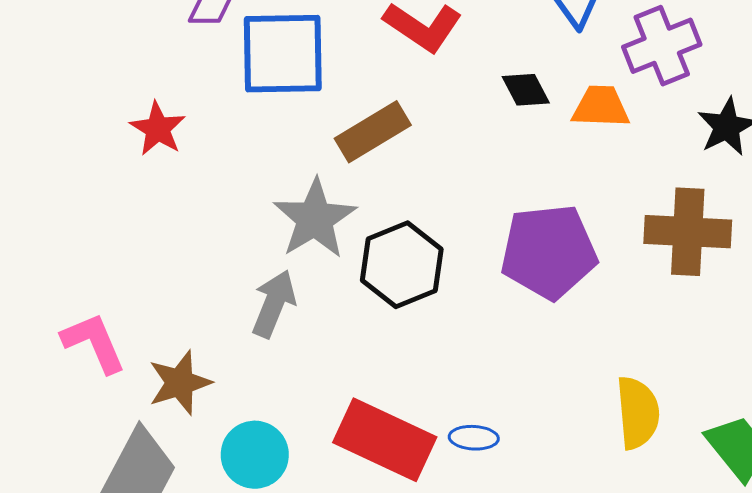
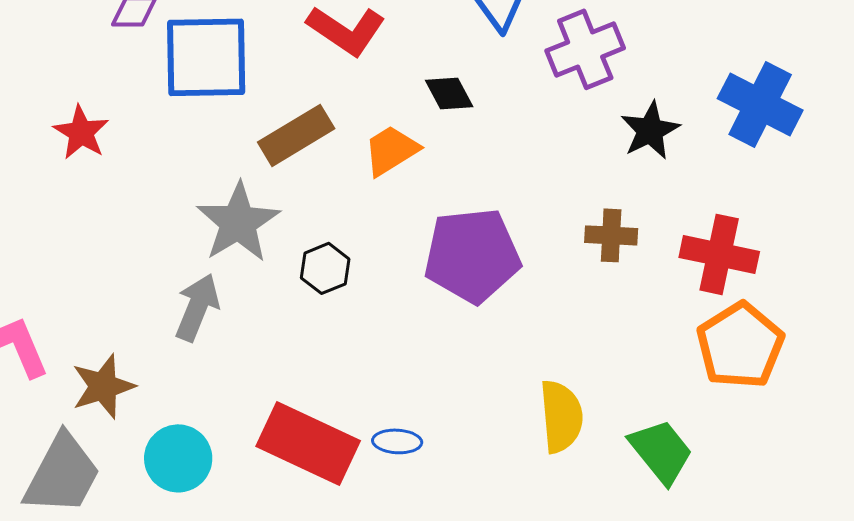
orange trapezoid: (601, 107) -> (391, 150), moved, turned -34
brown cross: (688, 232) -> (611, 235), size x0.6
black hexagon: (402, 265) -> (325, 268), size x0.6

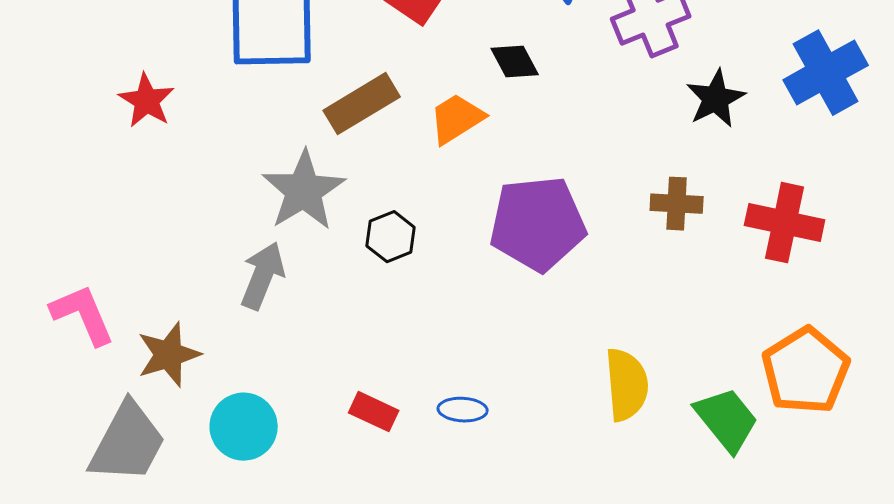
blue cross: (760, 104) -> (826, 73), turned 34
orange pentagon: (740, 345) -> (806, 371), moved
red rectangle: (308, 443) -> (374, 412), size x0.5

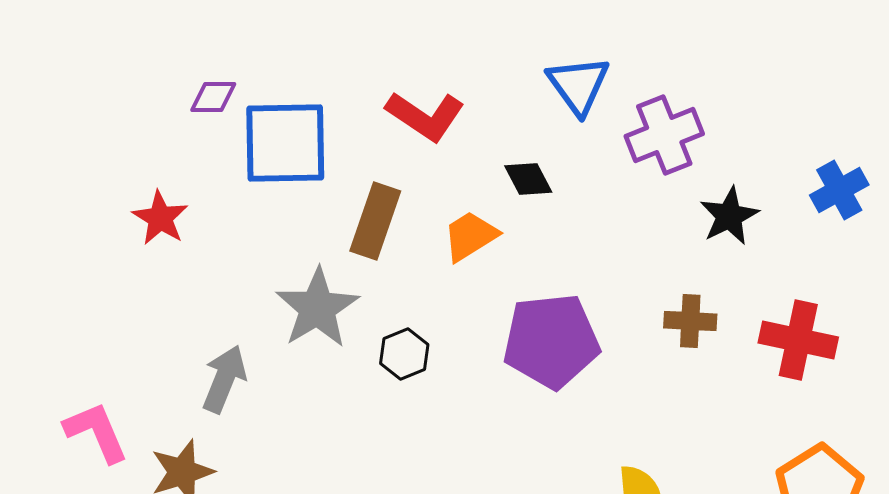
blue cross: (826, 73) -> (839, 190), size x0.7
brown rectangle: (362, 104) -> (375, 221), turned -40
gray arrow: (263, 276) -> (224, 379), moved

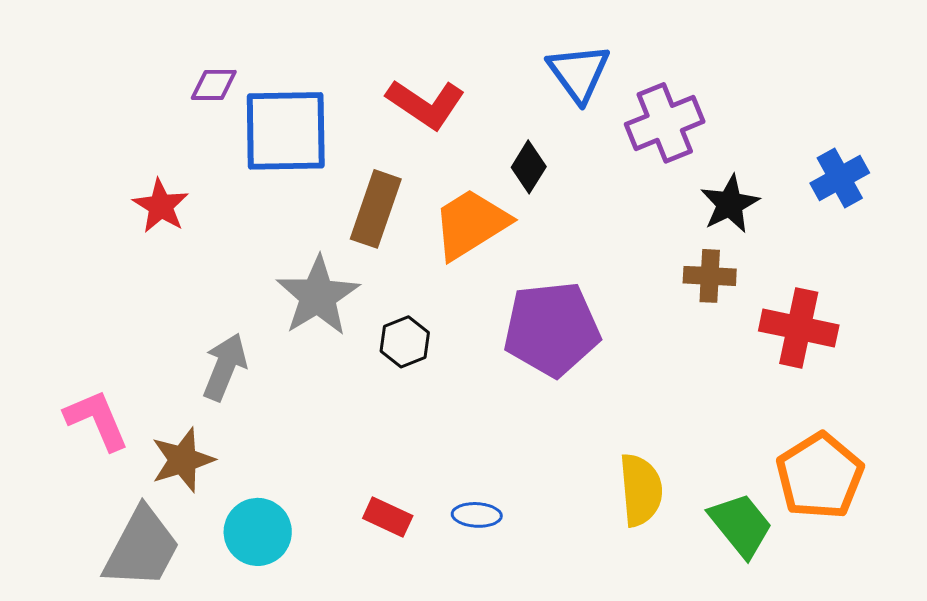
black diamond: (528, 179) -> (529, 167), turned 60
orange trapezoid: (470, 236) -> (471, 224), size x1.4
brown cross: (690, 321) -> (710, 276), moved

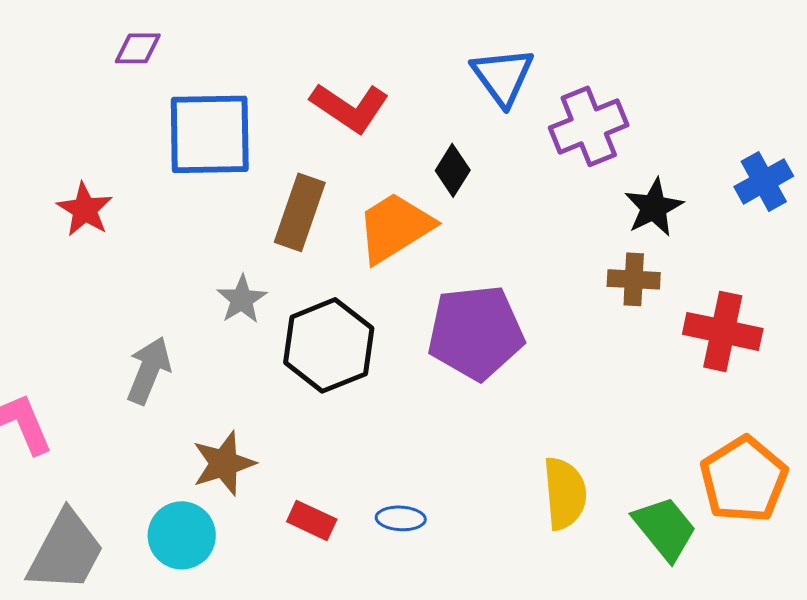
purple diamond: (214, 85) -> (138, 48), moved
gray star: (318, 296) -> (242, 299), size x0.6
black hexagon: (405, 342) -> (329, 345), size x1.8
brown star: (183, 460) -> (224, 463), moved

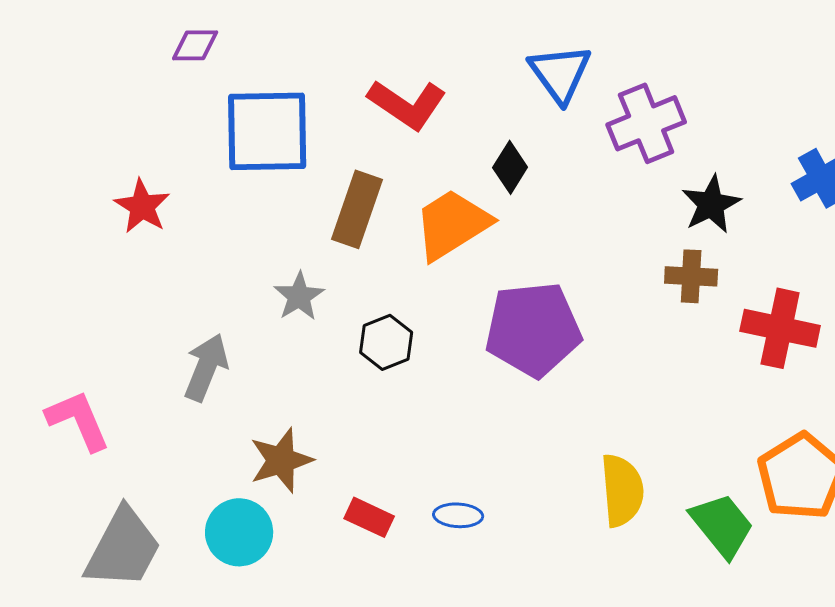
black hexagon: (329, 345) -> (386, 342), size x0.6

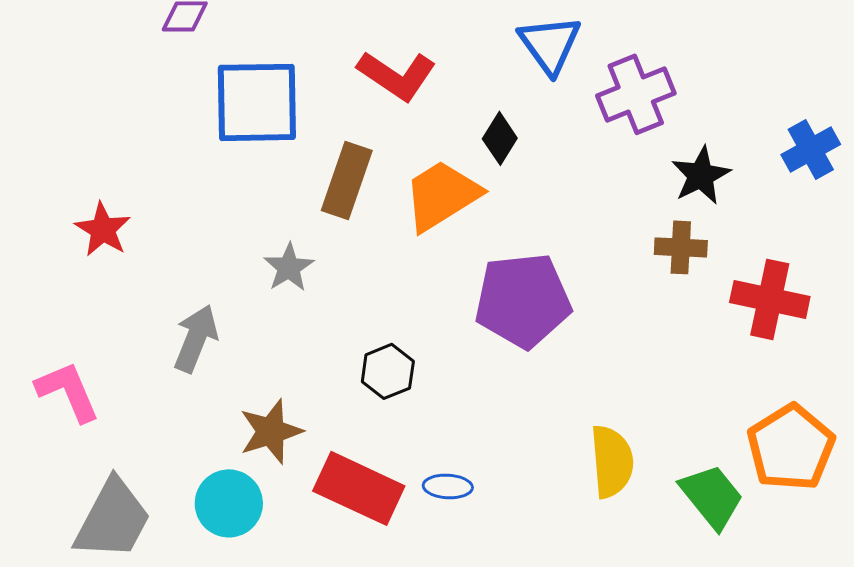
red star: (142, 206) -> (103, 229), moved
black hexagon: (386, 342) -> (388, 371), moved
red rectangle: (369, 517) -> (359, 488), size x1.8

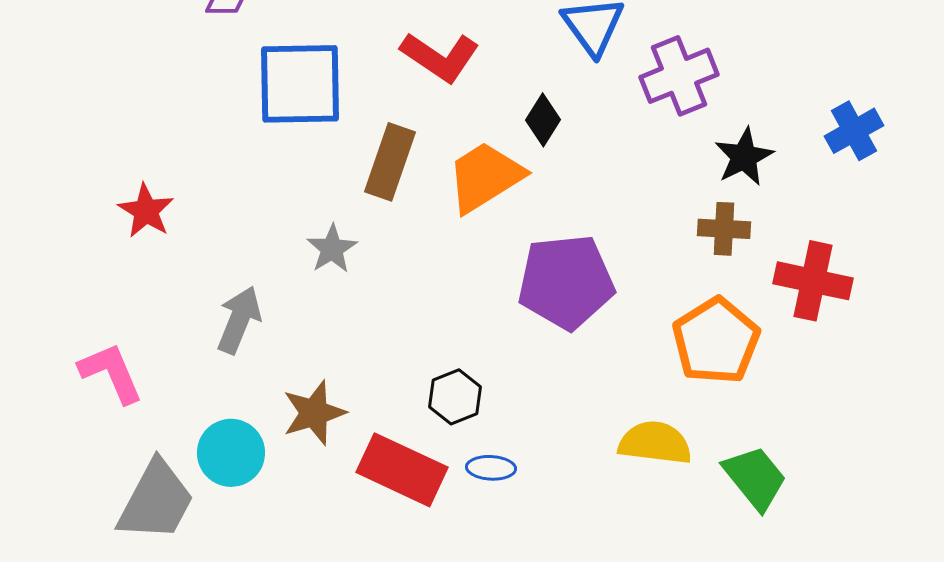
black hexagon: (388, 371) -> (455, 397), moved
orange pentagon: (791, 447) -> (716, 341), moved
yellow semicircle: (612, 461) -> (655, 443), turned -78
cyan circle: (229, 503) -> (231, 453), moved

